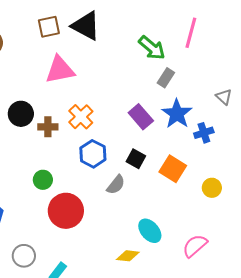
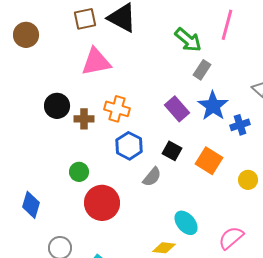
orange cross: (81, 117) -> (117, 109), turned -30

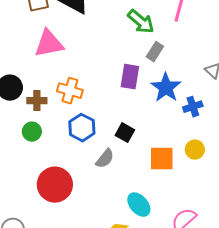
purple rectangle: (177, 109) -> (130, 77), moved, turned 50
orange square: (209, 161) -> (162, 159), moved, turned -32
green circle: (79, 172) -> (32, 132), moved
yellow circle: (248, 180) -> (195, 150), moved

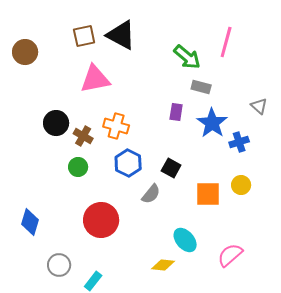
gray rectangle: (155, 52) -> (201, 87), turned 72
purple rectangle: (130, 77) -> (176, 112), size x0.7
brown cross: (37, 101) -> (83, 136), turned 30

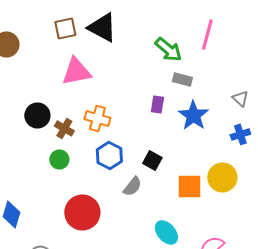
blue cross: (239, 142) -> (240, 134), moved
yellow circle: (241, 185) -> (222, 177), size x1.5

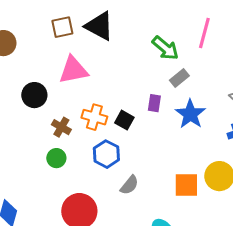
gray rectangle: (182, 79) -> (179, 78), turned -54
black circle: (37, 115) -> (34, 95), moved
black square: (152, 160) -> (124, 120), moved

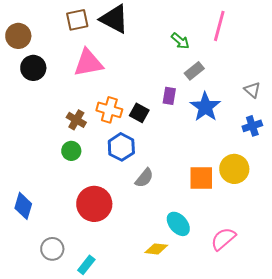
green arrow: (165, 48) -> (180, 41), size x0.7
black circle: (34, 95) -> (33, 68), moved

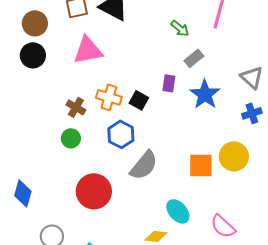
brown circle: (18, 36) -> (35, 23), moved
gray triangle: (252, 90) -> (252, 77), size x1.4
gray semicircle: (144, 178) -> (144, 165), size x1.5
pink semicircle: (223, 239) -> (223, 226), turned -96

